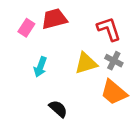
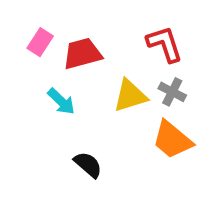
red trapezoid: (54, 19) -> (82, 54), moved
cyan arrow: (40, 67) -> (61, 101), turned -66

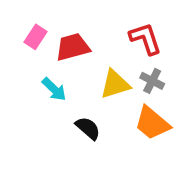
black semicircle: (88, 165) -> (88, 128), moved

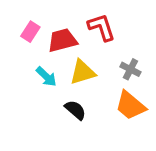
red L-shape: (145, 39) -> (101, 27), moved
yellow triangle: (115, 84) -> (83, 72), moved

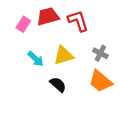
red trapezoid: (62, 40) -> (48, 16), moved

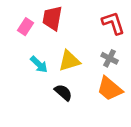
red trapezoid: (48, 16) -> (52, 18), turned -65
red L-shape: (78, 21) -> (113, 23), moved

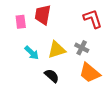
pink rectangle: (26, 27) -> (21, 22), turned -40
gray cross: (110, 58) -> (82, 48), moved

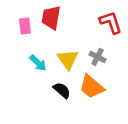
yellow triangle: (57, 50) -> (68, 59), turned -48
orange trapezoid: (90, 73) -> (92, 87), moved

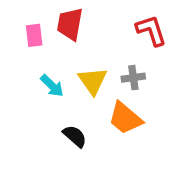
gray cross: (98, 57) -> (133, 78), turned -35
black semicircle: (62, 90) -> (75, 136), moved

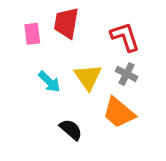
red L-shape: (151, 30) -> (125, 37), moved
gray cross: (133, 78) -> (127, 74), turned 35

